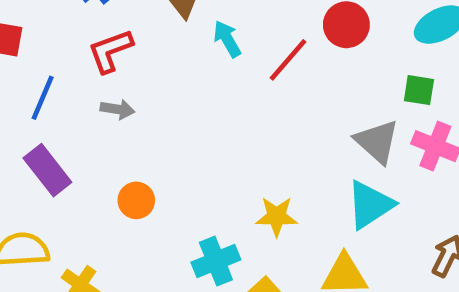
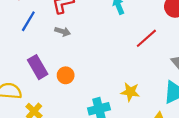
red line: (288, 60) -> (146, 38), moved
purple rectangle: (47, 170) -> (38, 67), moved

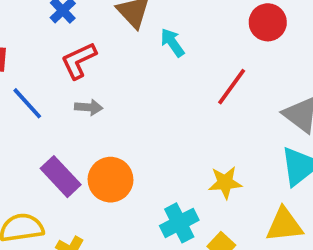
blue line: (28, 21) -> (27, 103), turned -60
orange circle: (66, 75) -> (110, 180), size x1.5

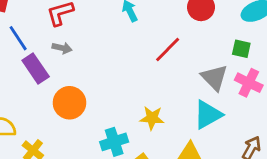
purple rectangle: (61, 177) -> (36, 69), moved

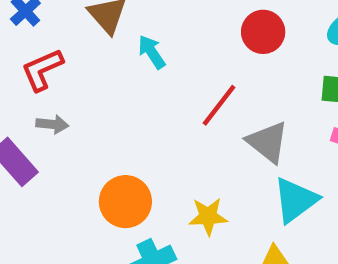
gray triangle: (214, 78) -> (268, 142), moved
orange circle: (69, 103) -> (125, 202), moved

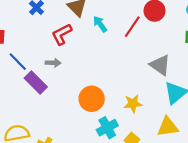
red L-shape: (42, 70) -> (62, 34), moved
red line: (219, 105) -> (132, 27), moved

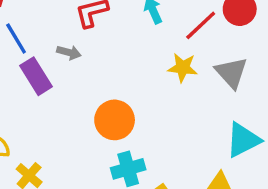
gray triangle: (160, 65) -> (231, 73), moved
yellow star: (133, 104) -> (183, 68), moved

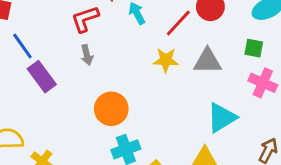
gray arrow: (69, 52) -> (87, 55), moved, turned 66
gray triangle: (231, 73) -> (207, 61), turned -44

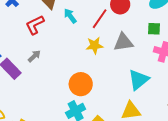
gray arrow: (87, 55) -> (34, 56), moved, turned -112
orange circle: (111, 109) -> (81, 84), moved

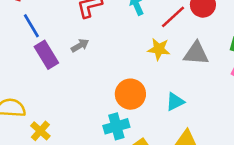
cyan triangle: (139, 80) -> (175, 102), moved, size x0.7

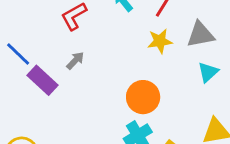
cyan triangle: (175, 102) -> (208, 72), moved

